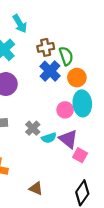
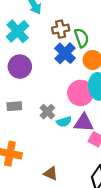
pink circle: (65, 110) -> (80, 93), size x1.5
purple triangle: (68, 139) -> (84, 123), turned -36

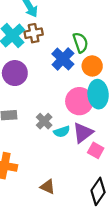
brown cross: (61, 29) -> (34, 33), moved
purple triangle: (84, 123) -> (83, 133), turned -40

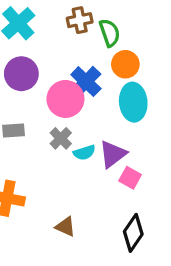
brown cross: (34, 33) -> (80, 20), moved
blue cross: (63, 59) -> (86, 82), moved
pink circle: (79, 101) -> (65, 99), moved

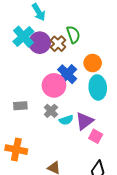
brown cross: (80, 20) -> (58, 44), moved, turned -35
green semicircle: (110, 33) -> (73, 35), moved
purple circle: (21, 74) -> (40, 43), moved

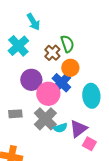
purple circle: (40, 43) -> (31, 80), moved
orange circle: (93, 63) -> (70, 68), moved
gray cross: (51, 111) -> (45, 119), size x1.6

